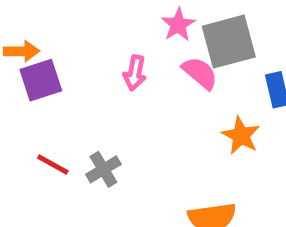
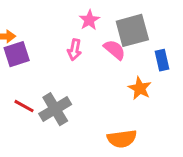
pink star: (178, 25) -> (89, 20), moved
gray cross: (103, 169) -> (55, 109), size x1.5

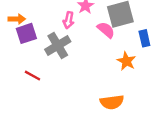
pink arrow: (74, 50) -> (69, 20), moved
gray cross: (55, 109) -> (58, 46), moved

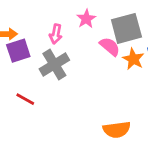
pink arrow: (69, 20) -> (56, 34), moved
orange star: (126, 61) -> (133, 59), moved

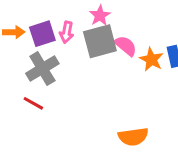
gray square: (126, 28) -> (100, 41), moved
purple square: (18, 51) -> (42, 34), moved
gray cross: (54, 64) -> (42, 68), moved

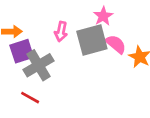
pink star: (100, 16) -> (103, 16), moved
purple square: (42, 34) -> (22, 51), moved

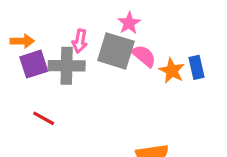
gray square: (92, 40) -> (116, 51), turned 32
gray cross: (39, 65) -> (67, 66), moved, turned 32

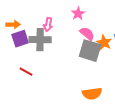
gray square: (116, 51) -> (90, 51), moved

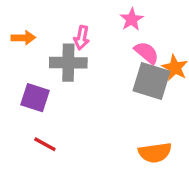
purple square: (20, 39) -> (35, 98), moved, turned 36
red line: (26, 72) -> (45, 144), moved

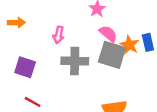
pink arrow: (82, 38) -> (59, 35), moved
gray cross: (68, 63) -> (75, 61), moved

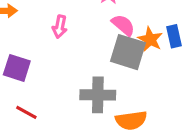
gray cross: (75, 61) -> (98, 95), moved

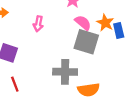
orange star: (150, 39) -> (105, 23), moved
red line: (26, 112) -> (15, 84), turned 40

